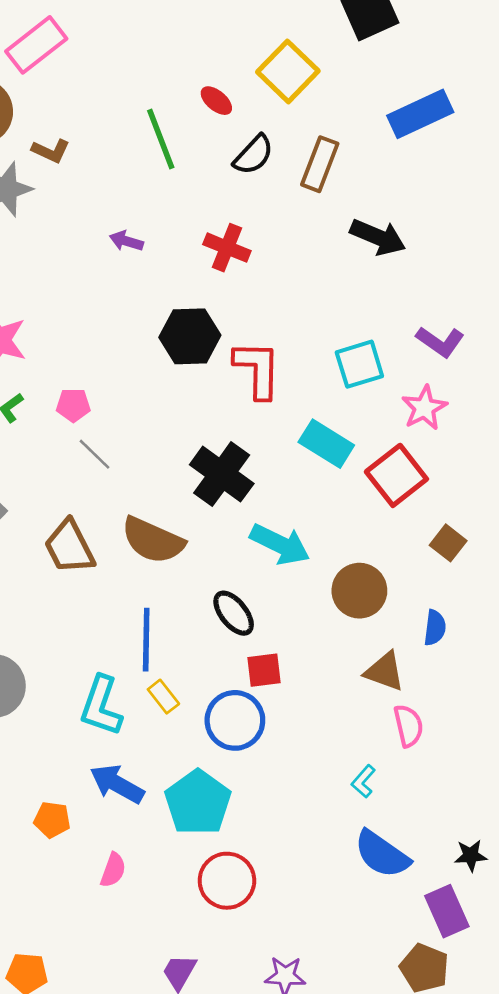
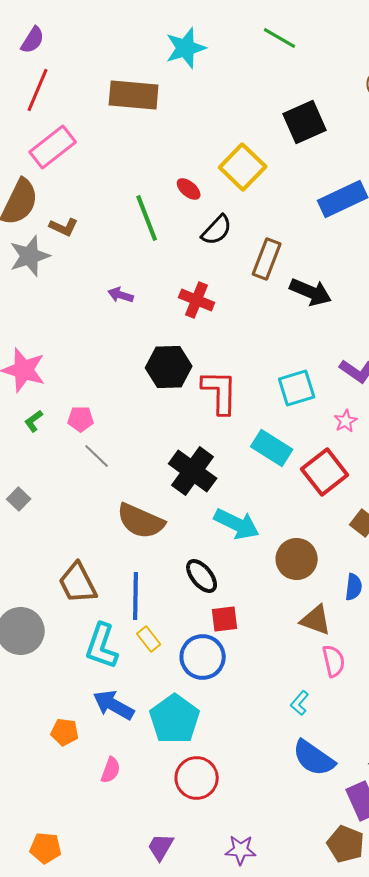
brown rectangle: (320, 164) -> (267, 259), moved
pink star: (424, 408) -> (346, 421), size x0.7
brown trapezoid: (69, 547) -> (78, 583), moved

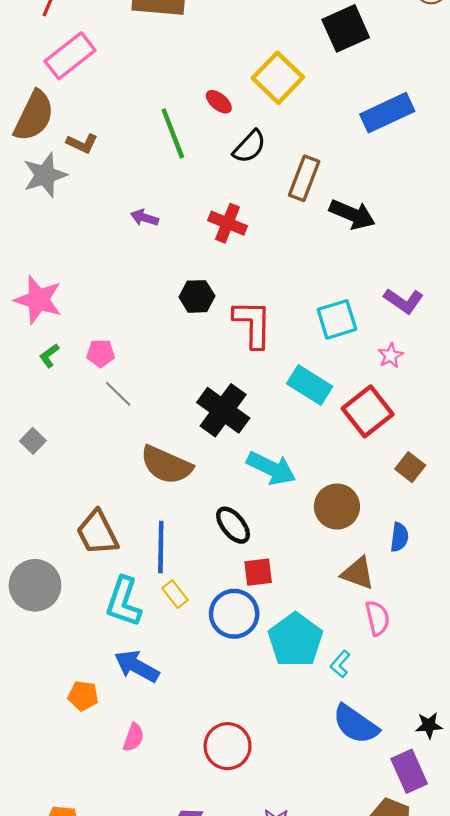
black hexagon: (169, 367) -> (197, 296), size x0.7
cyan pentagon: (175, 719) -> (295, 640), moved

